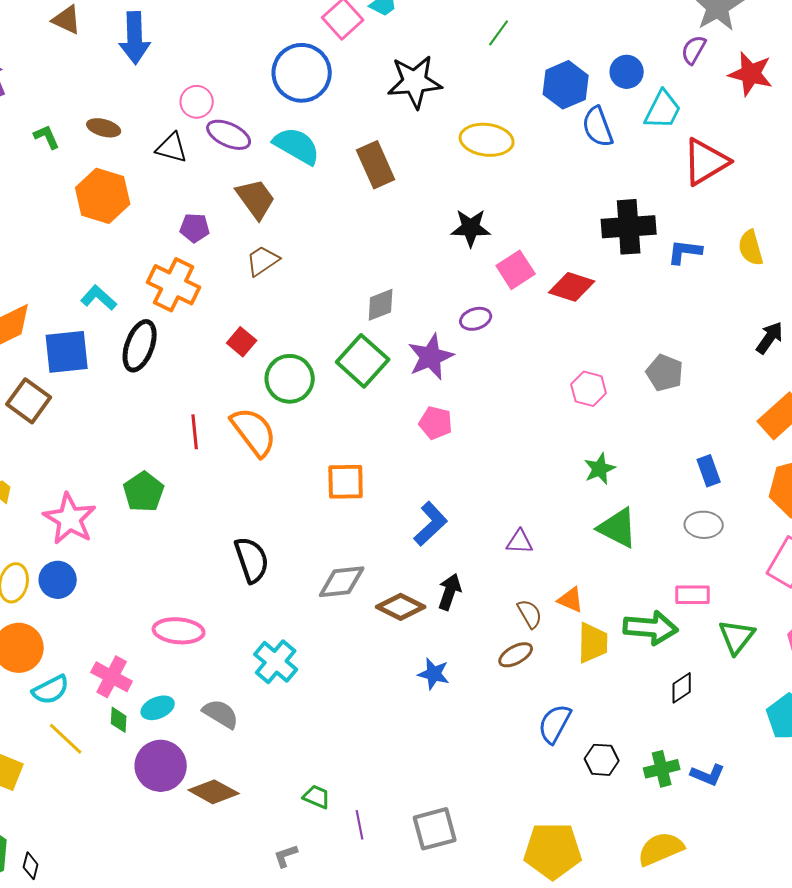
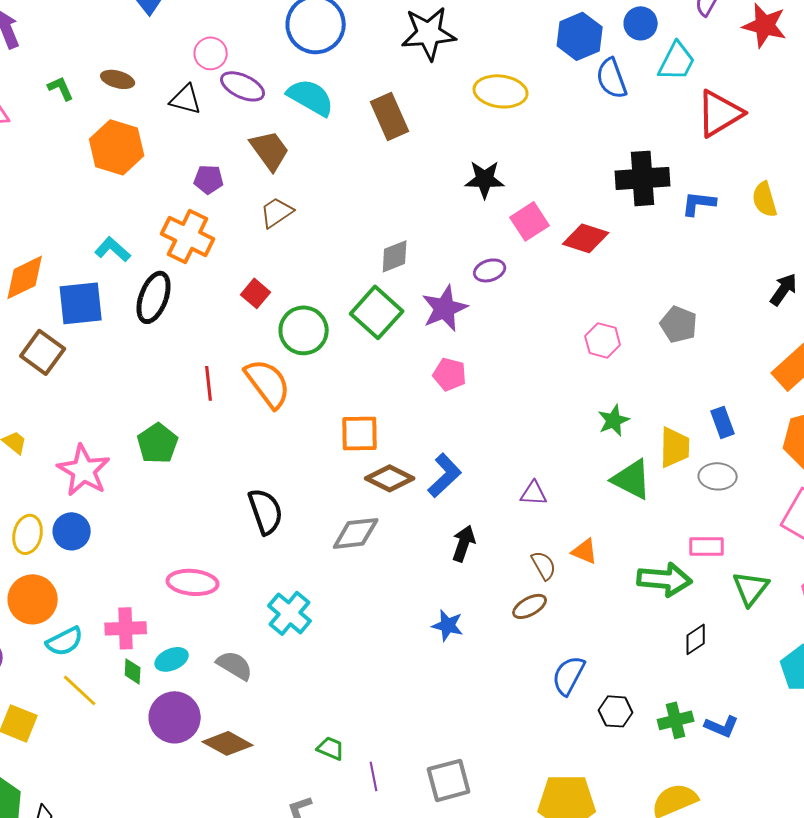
brown diamond: (401, 607) -> (390, 478), moved
yellow trapezoid: (593, 643) -> (675, 447), moved
pink cross: (112, 677) -> (126, 628), turned -30

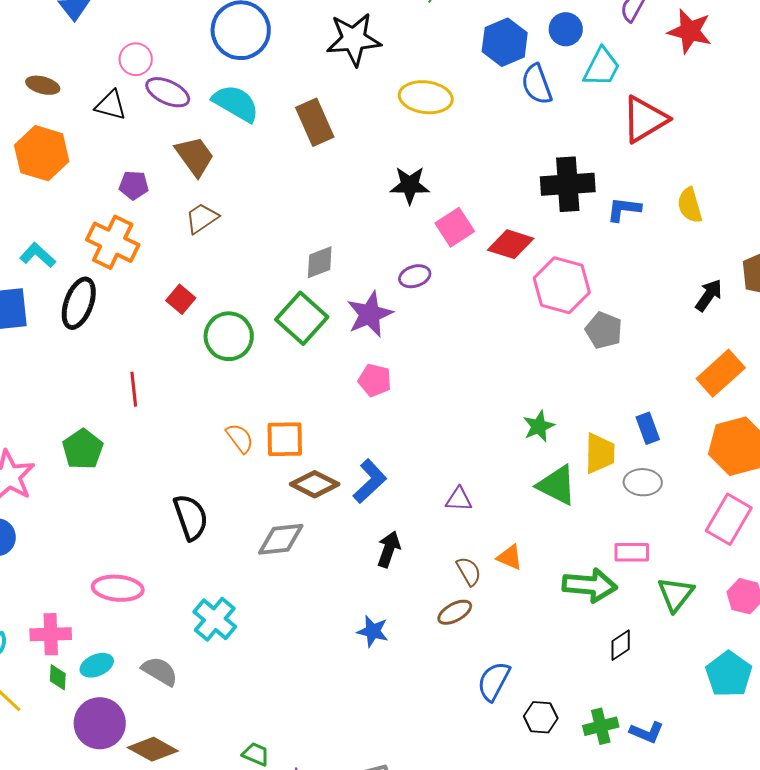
pink hexagon: (603, 340) -> (562, 285), moved, size x1.6
orange semicircle: (268, 383) -> (240, 438), moved, size x0.6

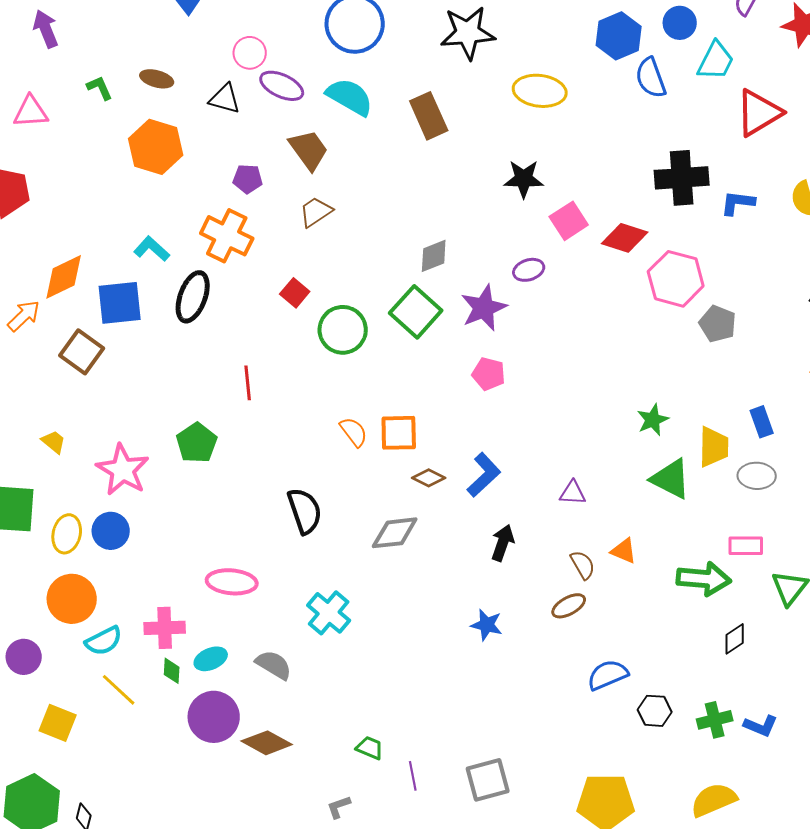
brown diamond: (315, 484) -> (429, 478), size x0.7
blue semicircle: (494, 681) -> (608, 675), turned 39

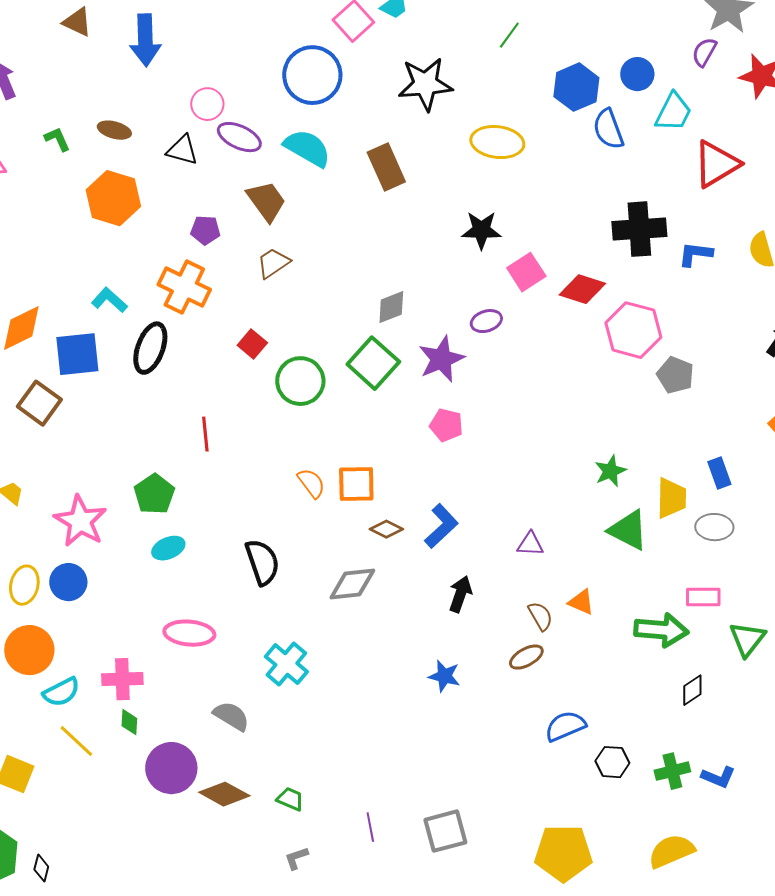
cyan ellipse: (211, 659) -> (168, 548), moved
green trapezoid: (370, 748) -> (290, 799), moved

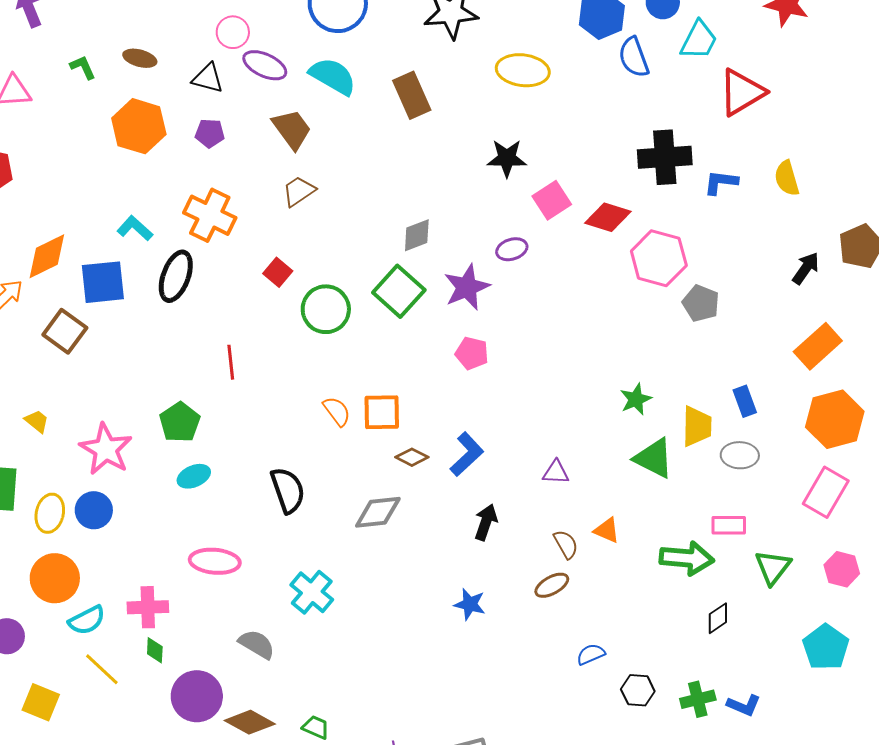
purple pentagon: (205, 230) -> (210, 133), moved
blue semicircle: (565, 726) -> (591, 654), size x0.7

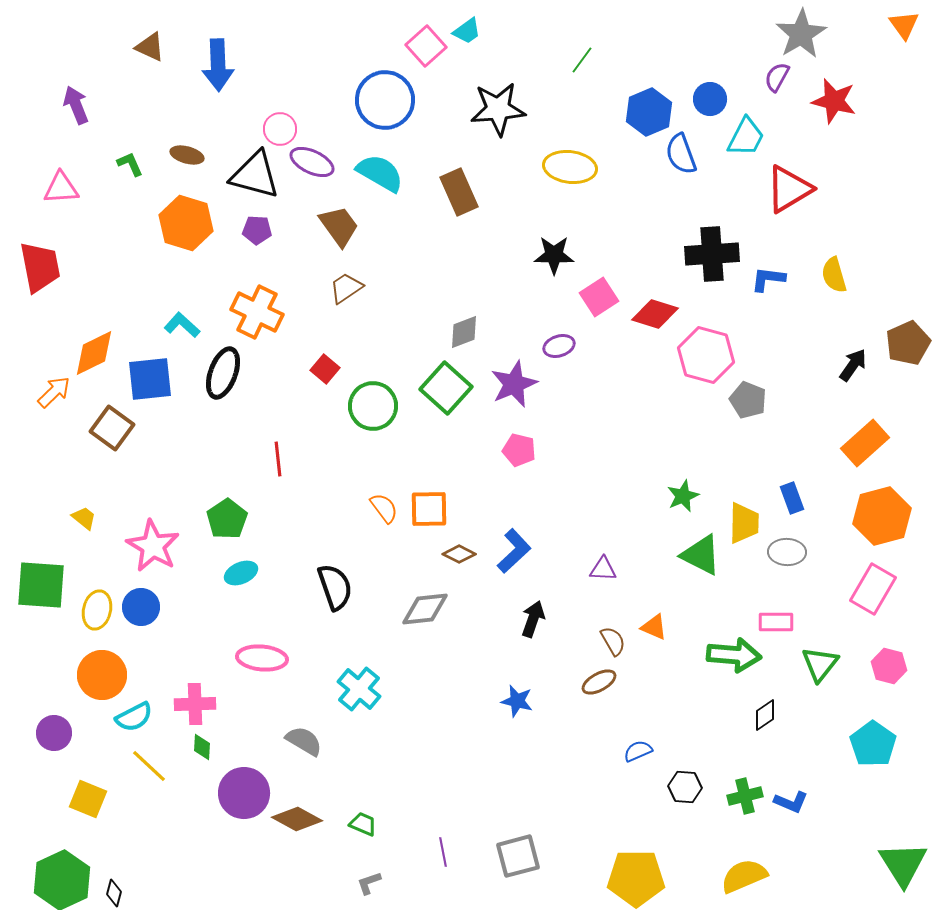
black triangle: (208, 78) -> (255, 175), size x1.6

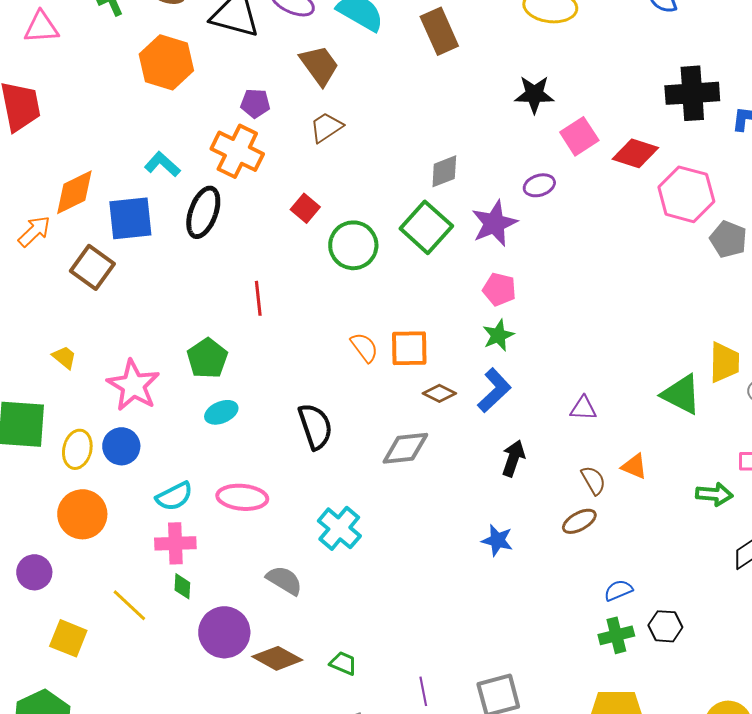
purple pentagon: (257, 230) -> (255, 103), moved
green star: (683, 496) -> (498, 335), moved
green arrow: (734, 655) -> (714, 494), size x0.7
cyan semicircle: (134, 717) -> (174, 496), moved
green cross: (745, 796) -> (616, 635), moved

